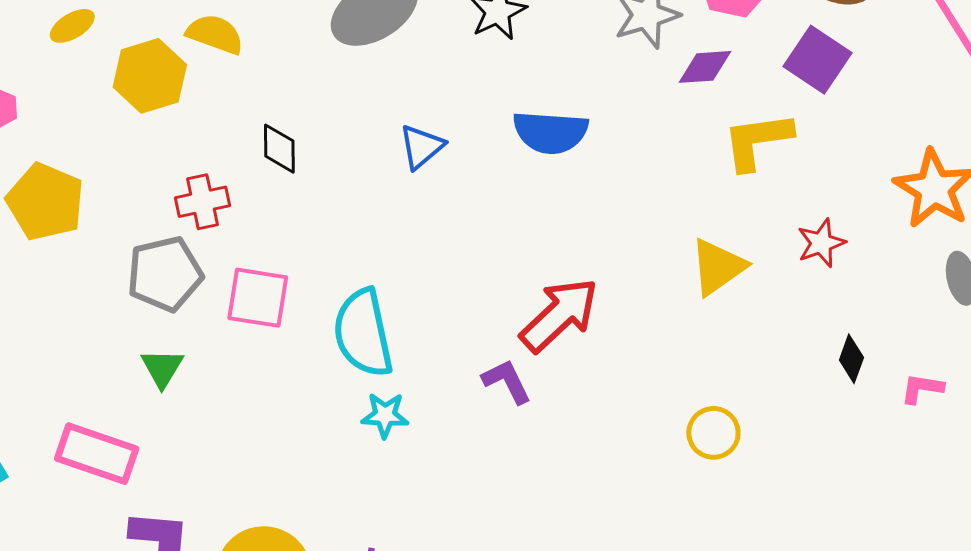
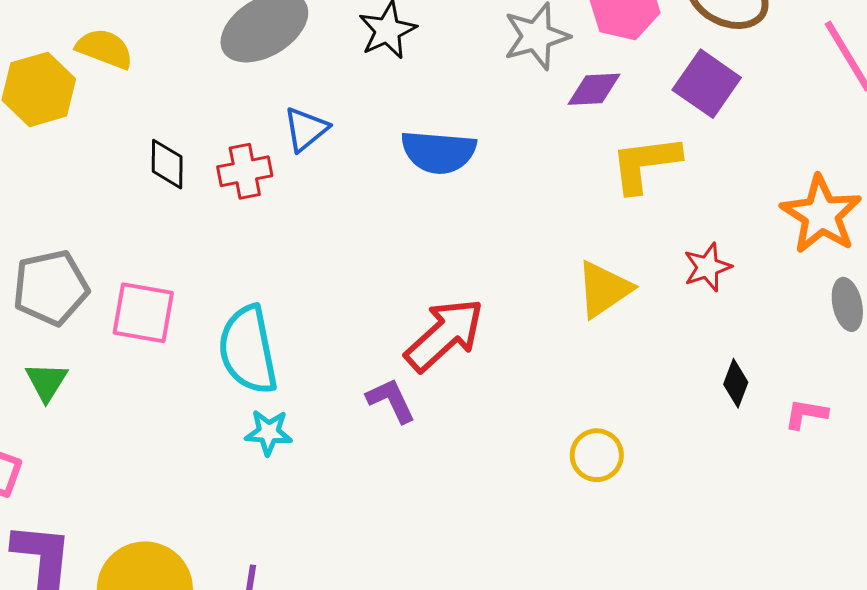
blue triangle: (422, 147) -> (306, 129), moved
red cross: (203, 202) -> (245, 171), moved

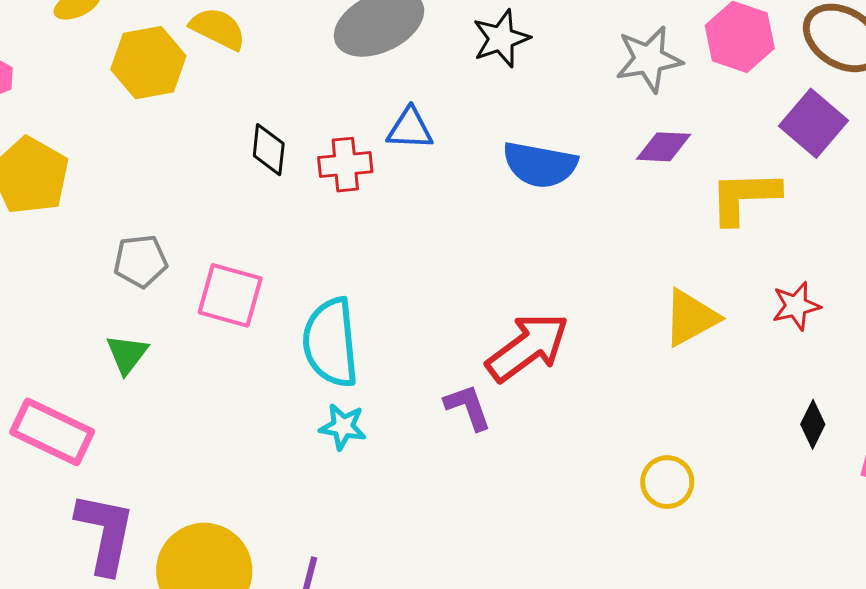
purple diamond: (594, 89) -> (664, 147), moved
blue triangle: (306, 129) -> (410, 129), turned 36
gray pentagon: (51, 288) -> (140, 261), size x0.7

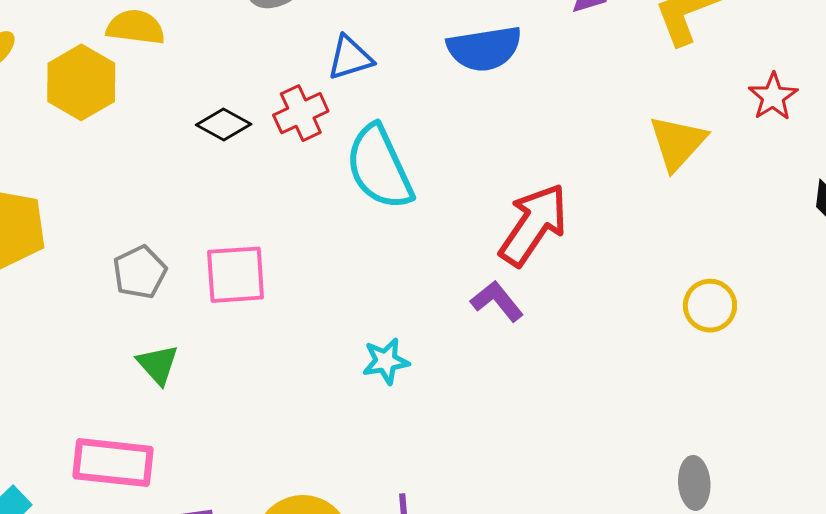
black diamond: (269, 150) -> (224, 125), turned -48
cyan semicircle: (331, 343) -> (379, 167), moved

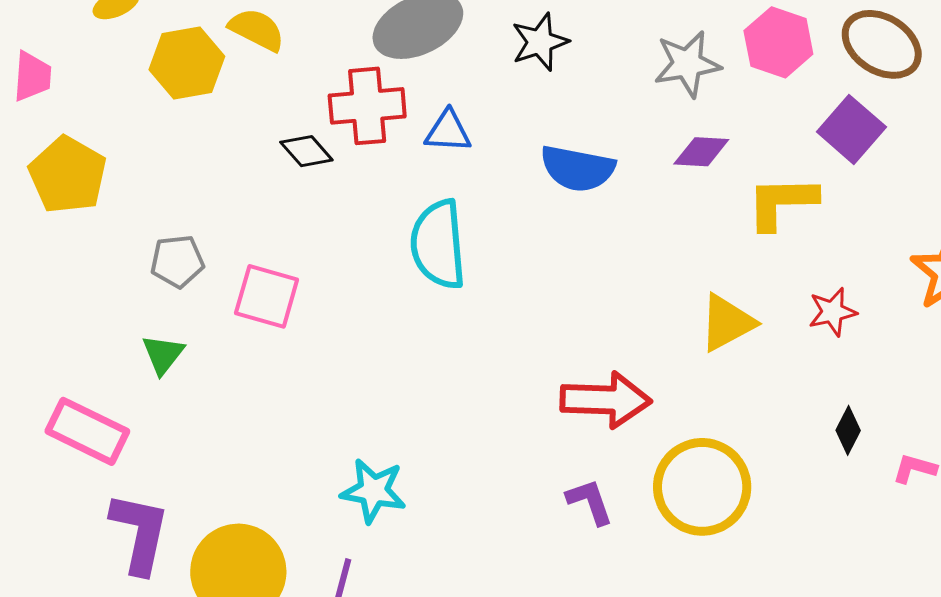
red cross: (301, 113) -> (367, 106), moved, size x1.4
red arrow: (533, 225) -> (606, 400), moved, turned 38
purple L-shape: (497, 301) -> (590, 502), moved
yellow circle: (710, 306) -> (702, 487), size x1.8
cyan star: (386, 361) -> (373, 491), moved, size x1.4

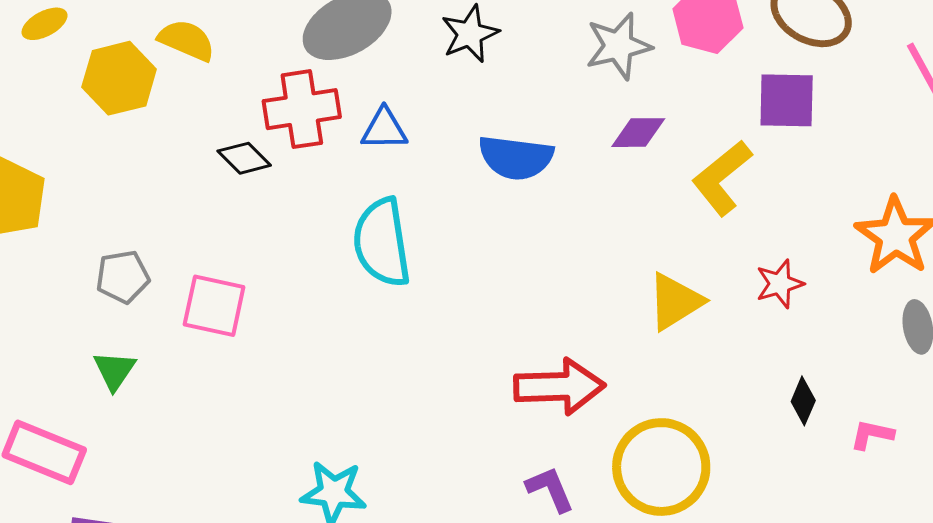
purple square: (851, 129) -> (787, 100), turned -36
yellow L-shape: (782, 202) -> (722, 178), turned -34

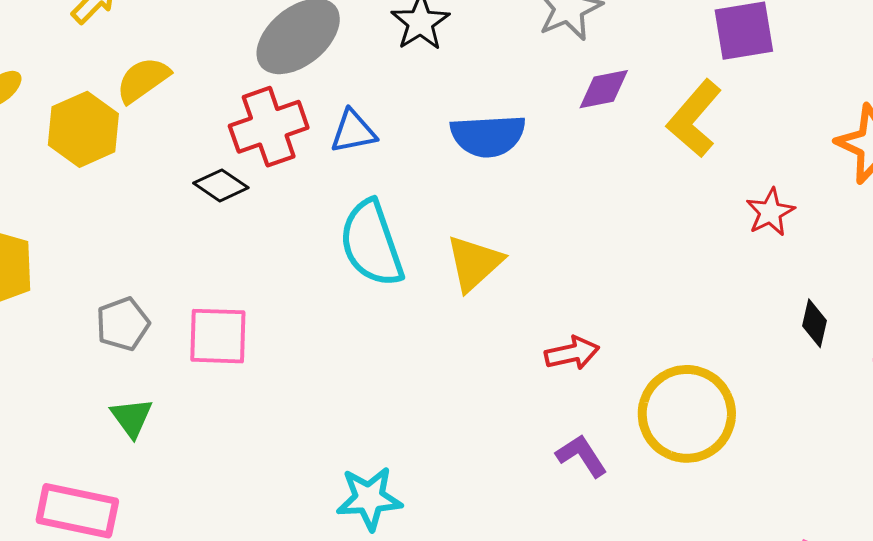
yellow semicircle: (187, 40) -> (143, 80), turned -48
yellow triangle: (675, 302) -> (474, 263), moved
red arrow: (559, 387) -> (572, 353), size x0.6

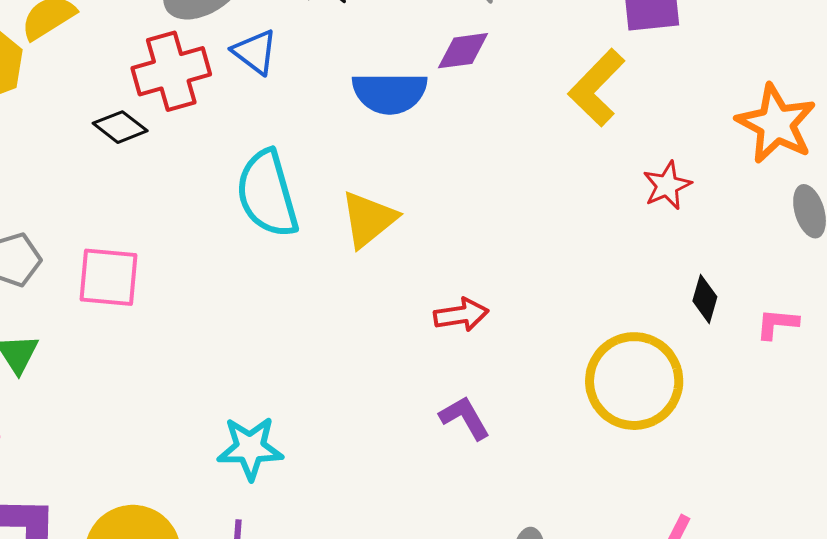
purple diamond: (604, 89) -> (463, 51), moved
blue triangle: (353, 132) -> (255, 52), moved, turned 45
yellow circle: (687, 414) -> (634, 381), moved

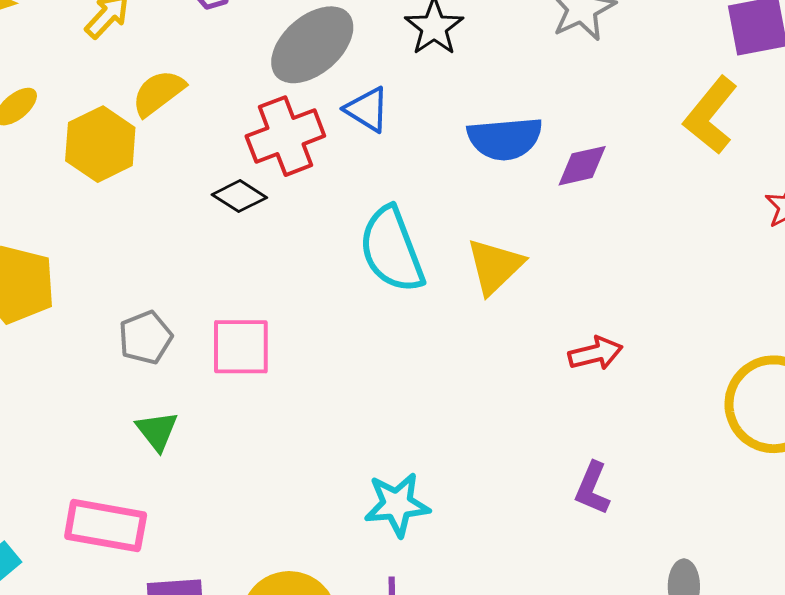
purple diamond: (463, 51) -> (582, 166), moved
purple L-shape: (465, 418) -> (592, 488), moved, turned -122

